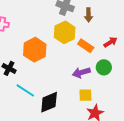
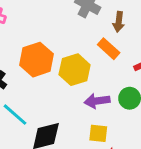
yellow hexagon: (65, 32) -> (75, 70), moved
orange rectangle: (86, 46) -> (109, 49), moved

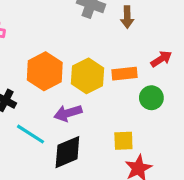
orange rectangle: (109, 49) -> (125, 74), moved, turned -40
purple arrow: (97, 101) -> (68, 113), moved

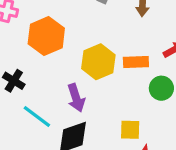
orange hexagon: (45, 71) -> (46, 36), moved
purple arrow: (68, 113) -> (76, 98), turned -96

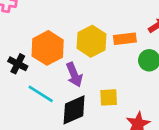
orange hexagon: (46, 36) -> (48, 48), moved
yellow square: (130, 130) -> (109, 97), moved

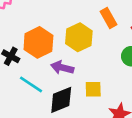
orange rectangle: (125, 39) -> (108, 18), moved, turned 66
purple arrow: (74, 75) -> (62, 68), turned 125

